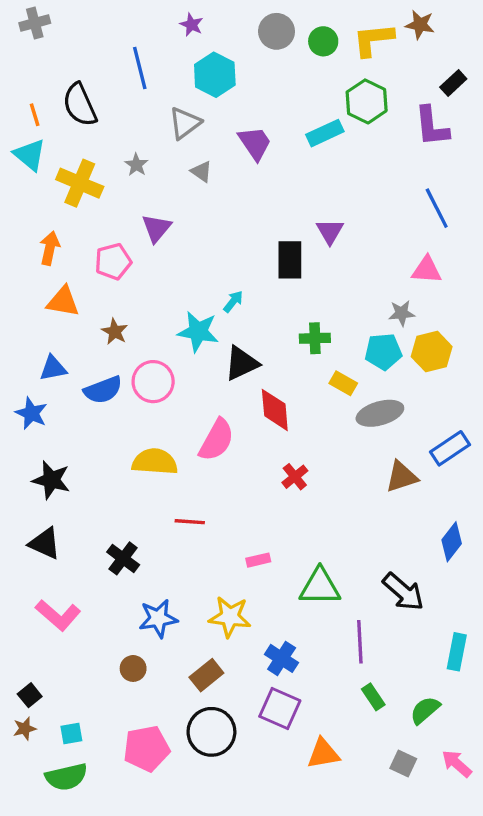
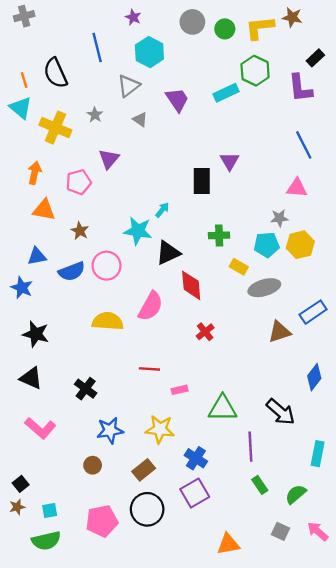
red line: (190, 522) -> (149, 369), moved
purple square: (280, 709) -> (195, 493), turned 36
orange triangle: (323, 754) -> (228, 544), moved

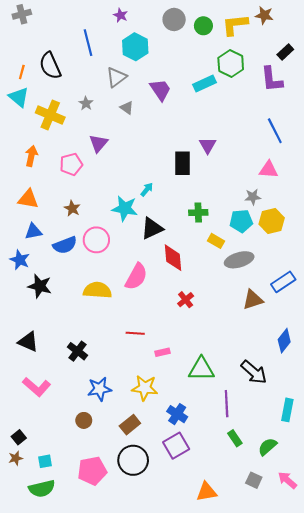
orange line: (24, 80) -> (22, 72), turned 32
orange triangle: (44, 210) -> (28, 199), moved
black star: (36, 334) -> (40, 286), moved

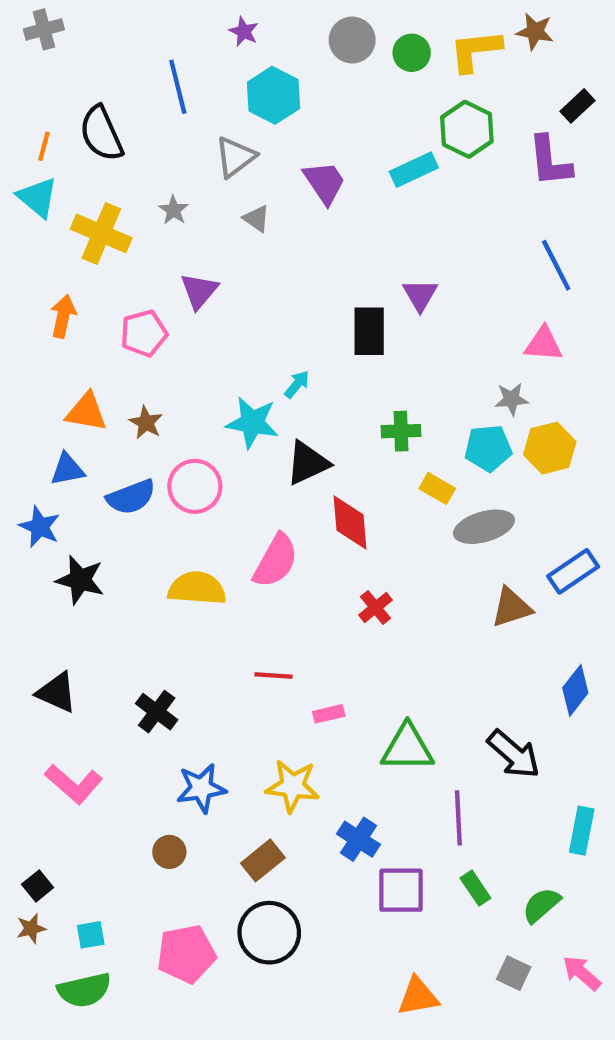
orange triangle: (28, 199) -> (86, 412), moved
purple square: (176, 446) -> (401, 890), moved, turned 30

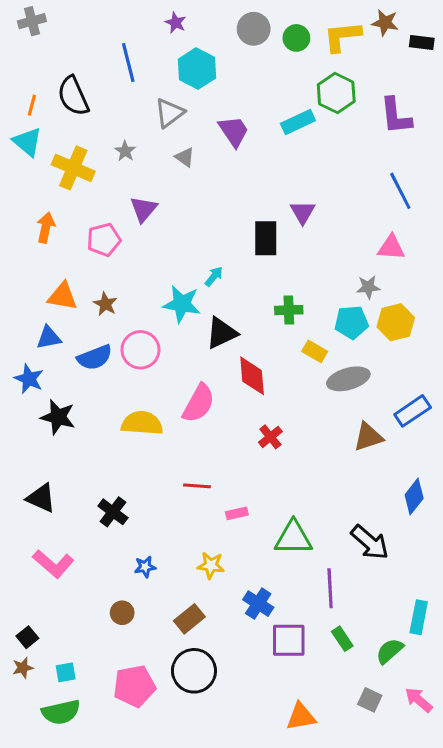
black rectangle: (577, 106) -> (422, 43), moved, turned 50
yellow star: (293, 786) -> (211, 565), size x0.7
blue star: (201, 788) -> (145, 567), size x0.6
cyan rectangle: (582, 831) -> (419, 617), moved

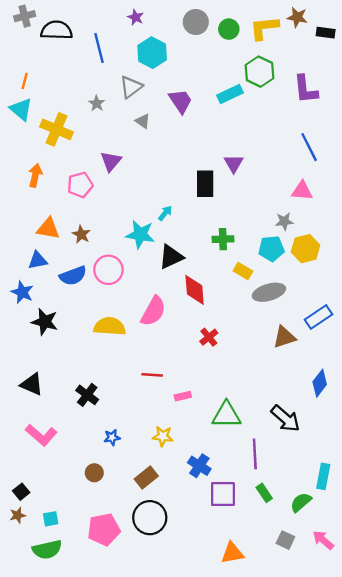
black semicircle: (73, 96) -> (57, 30), moved, turned 116
gray star: (125, 151) -> (97, 103), moved

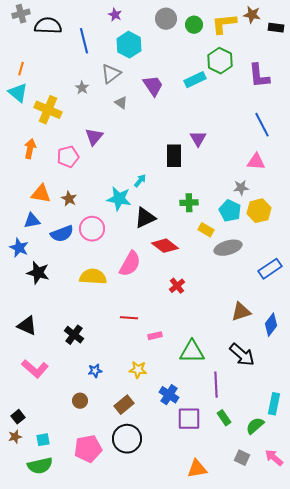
cyan pentagon: (271, 249) -> (230, 211), turned 30
red diamond: (195, 290) -> (165, 246), turned -48
brown triangle: (284, 337) -> (241, 312), moved

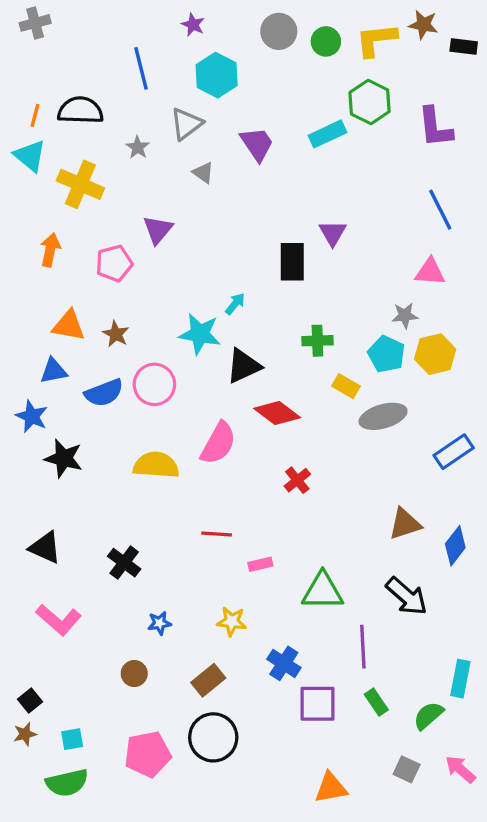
black semicircle: (48, 26) -> (80, 110), moved

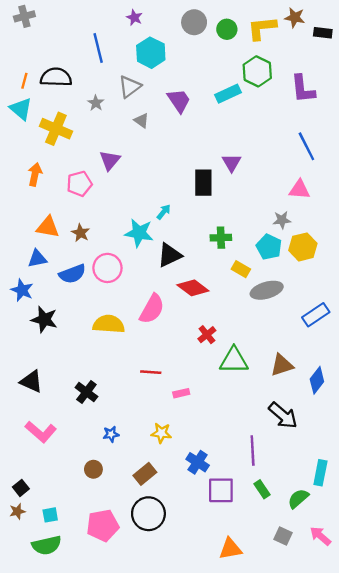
green triangle: (323, 591) -> (234, 360), moved

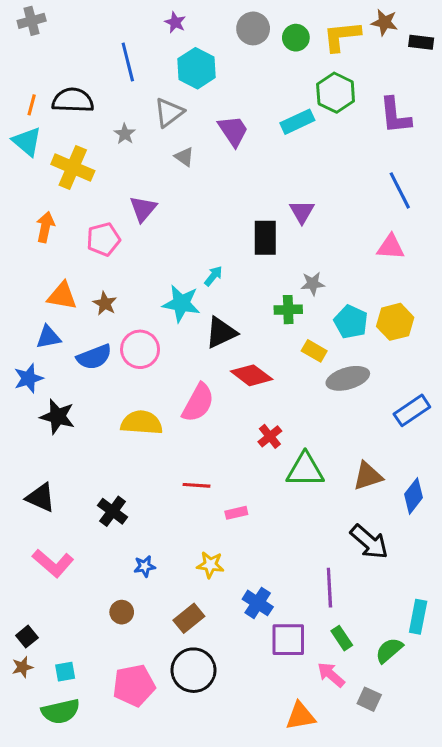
gray star: (282, 220) -> (313, 284), moved
blue star: (22, 290) -> (28, 378), turned 30
pink arrow: (320, 536) -> (331, 675), moved

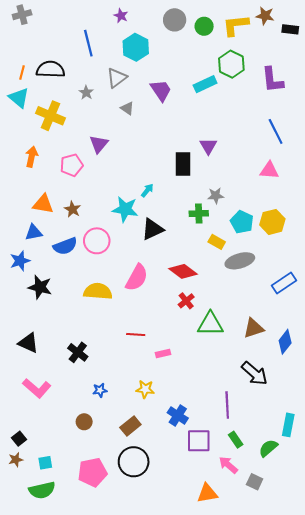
red diamond: (252, 375) -> (183, 271), moved

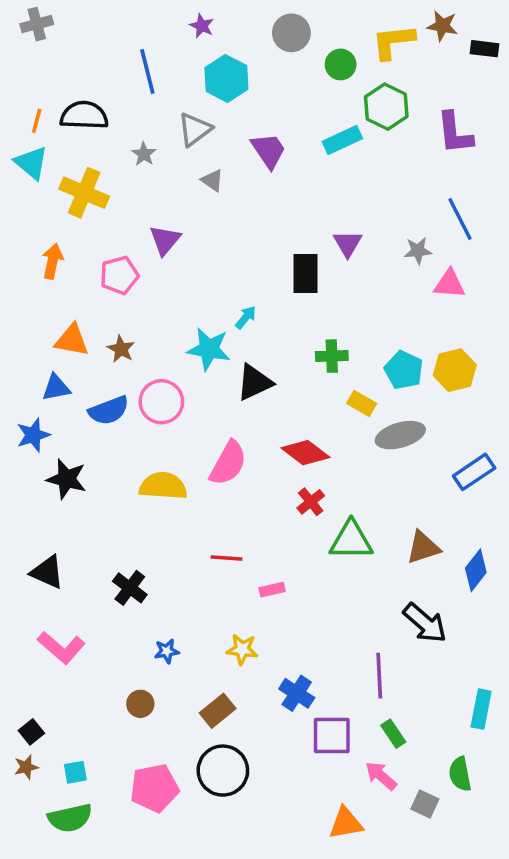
green circle: (204, 26) -> (341, 64), moved
gray star: (216, 196) -> (418, 251), moved
green semicircle: (268, 448) -> (460, 774), moved, turned -60

